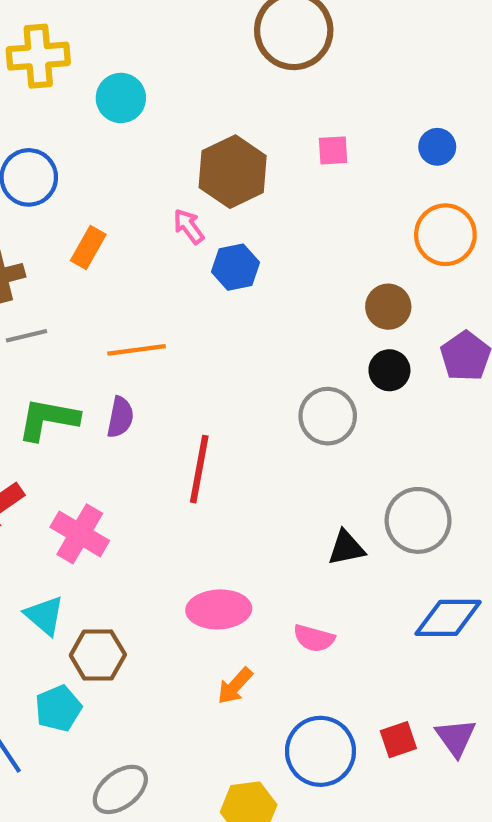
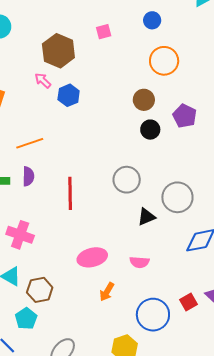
gray circle: (328, 416) -> (127, 180), moved

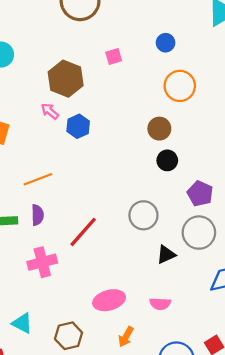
purple pentagon: (185, 116) -> (200, 194), moved
red line: (70, 193) -> (83, 232), turned 44
pink cross: (20, 235) -> (42, 262), moved, turned -32
brown hexagon: (40, 290) -> (69, 336), moved

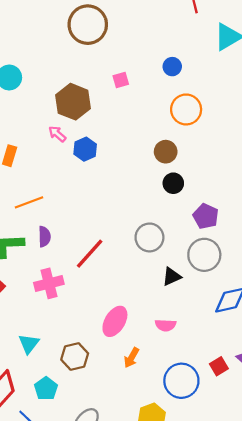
orange line: (38, 179) -> (29, 202), moved
pink ellipse: (109, 300) -> (115, 321), turned -44
cyan triangle: (22, 323) -> (29, 344), turned 40

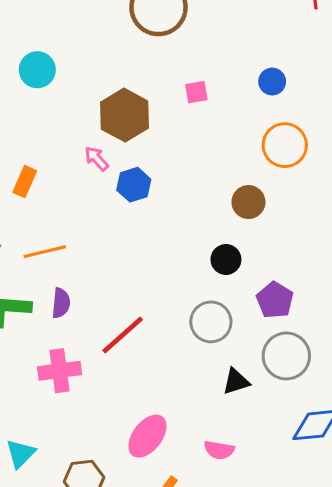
black circle: (173, 183) -> (226, 260), moved
purple pentagon: (206, 216) -> (275, 300), moved

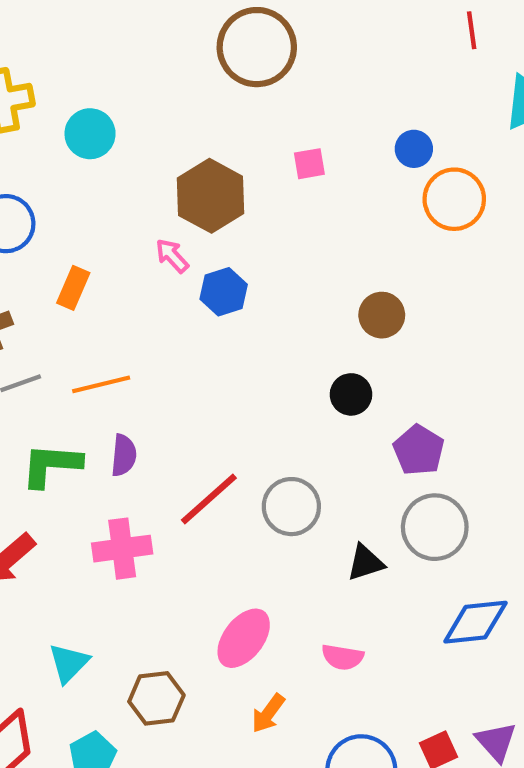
orange circle: (285, 145) -> (454, 199), moved
gray circle: (211, 322) -> (291, 507), moved

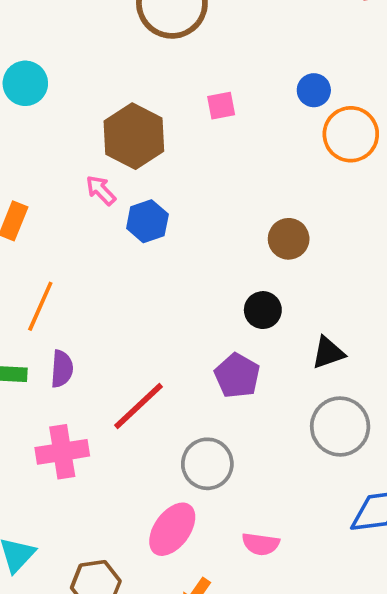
orange line: (101, 384) -> (40, 306), turned -51
purple pentagon: (419, 450) -> (237, 376), moved
gray circle: (291, 507) -> (207, 464), moved
black triangle: (365, 563) -> (328, 353), moved

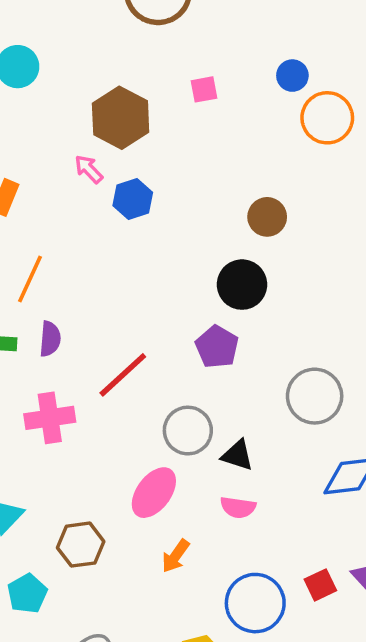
black circle: (263, 310) -> (242, 285), size x1.4
black triangle: (328, 353) -> (238, 455), moved, turned 36

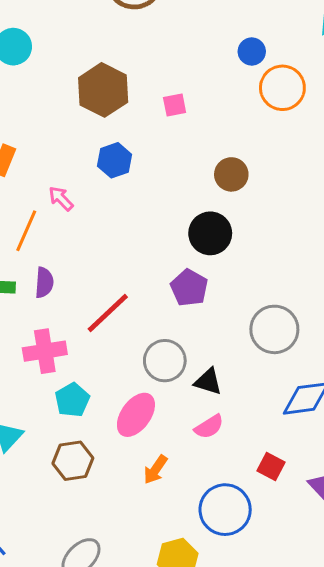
pink square: (204, 89) -> (175, 105), moved
pink arrow: (89, 169) -> (61, 199), moved
pink semicircle: (238, 507) -> (209, 427), turned -40
red square: (320, 585) -> (271, 467), moved, turned -36
cyan pentagon: (27, 593) -> (72, 400), moved

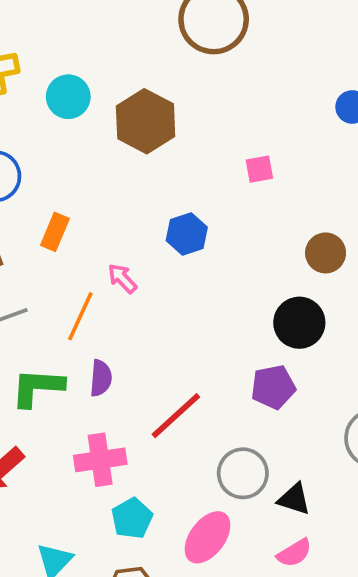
brown hexagon: (103, 90) -> (146, 121), moved
purple pentagon: (189, 288) -> (273, 387), turned 30

